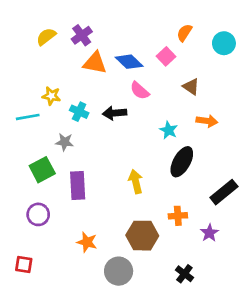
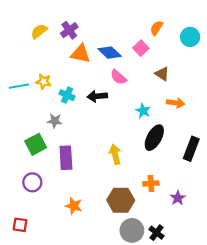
cyan line: (28, 117) -> (19, 86), moved
black rectangle: (224, 192) -> (191, 149), moved, turned -30
gray circle: (119, 271) -> (132, 230), moved

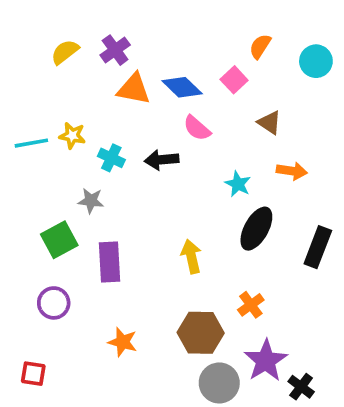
orange cross: (151, 183) -> (251, 305), turned -32
purple star: (178, 198) -> (266, 361), moved, size x1.6
black cross: (157, 233) -> (301, 387), moved

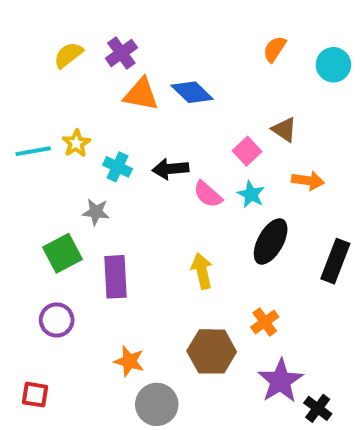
pink square: (234, 80) -> (247, 151), moved
pink semicircle: (197, 128) -> (208, 194), moved
yellow star: (72, 136) -> (76, 143), turned 30
gray circle: (219, 383) -> (157, 404), moved

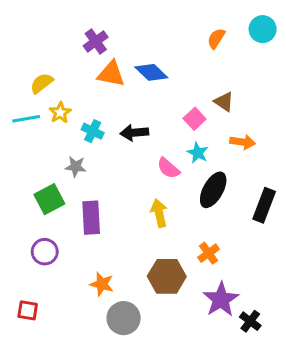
yellow semicircle: (68, 55) -> (42, 83), moved
cyan circle: (333, 65) -> (263, 29), moved
pink semicircle: (208, 194) -> (168, 168), moved

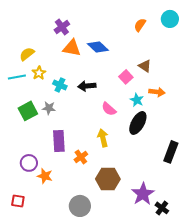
cyan star: (198, 153) -> (137, 100), moved
green square: (49, 199) -> (28, 111), moved
black rectangle: (264, 205) -> (171, 152), moved
orange cross: (209, 253) -> (81, 157), moved
orange star: (102, 284) -> (45, 176), moved

